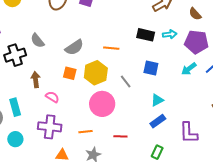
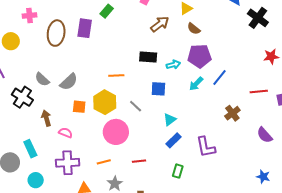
cyan arrow: (170, 34) -> (173, 65), moved
gray semicircle: (74, 47) -> (69, 82), moved
black cross: (15, 55) -> (22, 97), turned -30

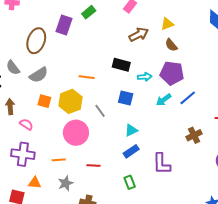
brown ellipse: (56, 33) -> (36, 41), moved
green rectangle: (178, 171) -> (130, 182), turned -48

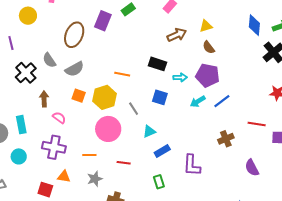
cyan triangle: (131, 130) -> (149, 131), moved

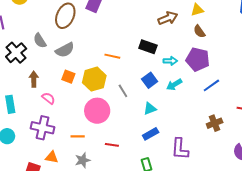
blue square: (160, 97) -> (150, 80), turned 35
cyan arrow: (198, 101) -> (174, 85), moved
cyan triangle: (149, 131) -> (150, 109), moved

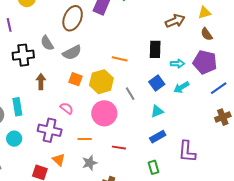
black rectangle: (148, 47) -> (155, 49), turned 72
black cross: (16, 53) -> (23, 55), turned 35
pink semicircle: (48, 98) -> (67, 108), moved
brown cross: (215, 123) -> (223, 117), moved
orange triangle: (52, 157) -> (59, 160), turned 32

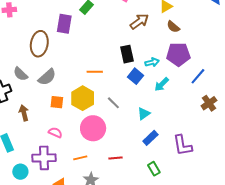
blue square: (157, 83) -> (135, 76), moved
cyan circle: (14, 139) -> (20, 172), moved

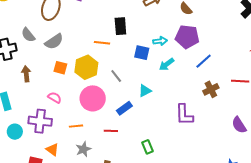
black rectangle: (127, 54) -> (120, 26), moved
blue square: (135, 76) -> (142, 53), turned -35
blue rectangle: (150, 138) -> (124, 108), moved
purple L-shape: (183, 145) -> (184, 115), moved

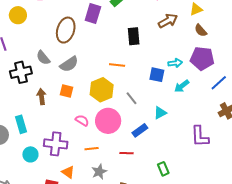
black rectangle: (120, 26) -> (134, 36), moved
orange square: (60, 68) -> (67, 91), moved
pink semicircle: (55, 98) -> (82, 120), moved

